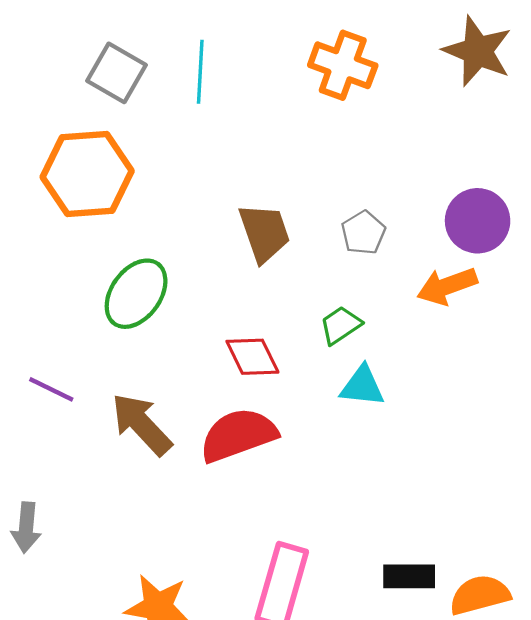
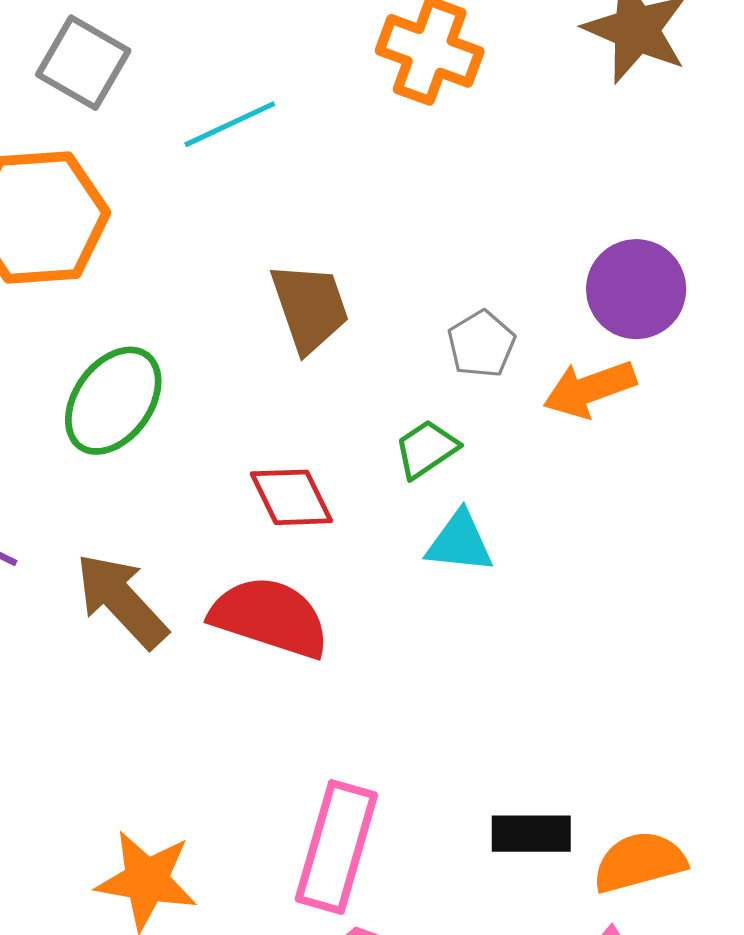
cyan line: (200, 72) -> (230, 124), moved, turned 62
gray pentagon: (363, 233) -> (481, 344), moved
red semicircle: (238, 435) -> (270, 617), turned 38

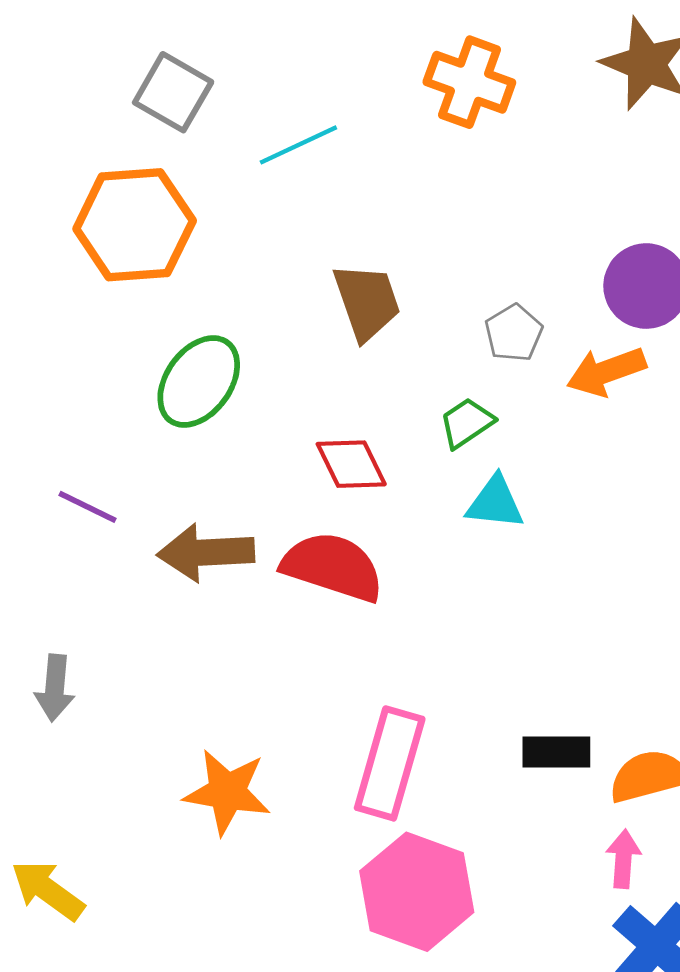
brown arrow: (122, 601) -> (206, 553), turned -50

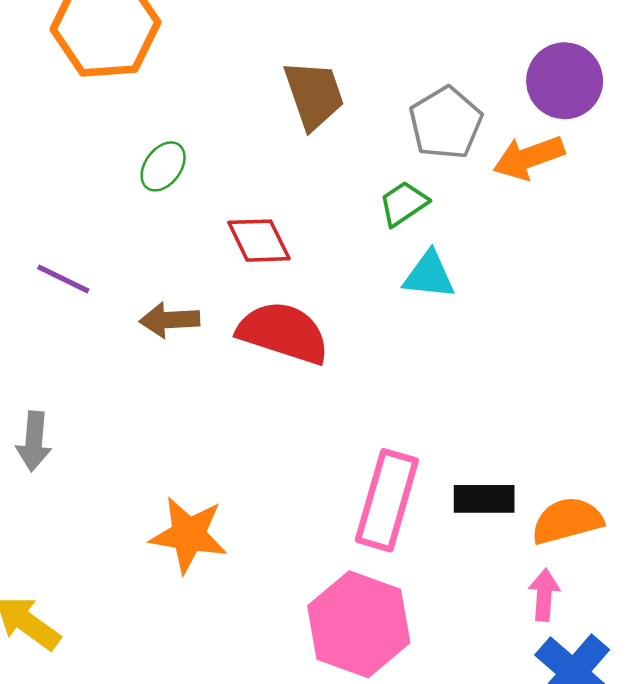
gray pentagon: (514, 333) -> (446, 123), size x1.4
green ellipse: (199, 381) -> (163, 166), size x0.6
red diamond: (351, 464) -> (259, 241), moved
brown arrow: (206, 553) -> (169, 320), size x0.7
pink rectangle: (390, 763) -> (387, 500), moved

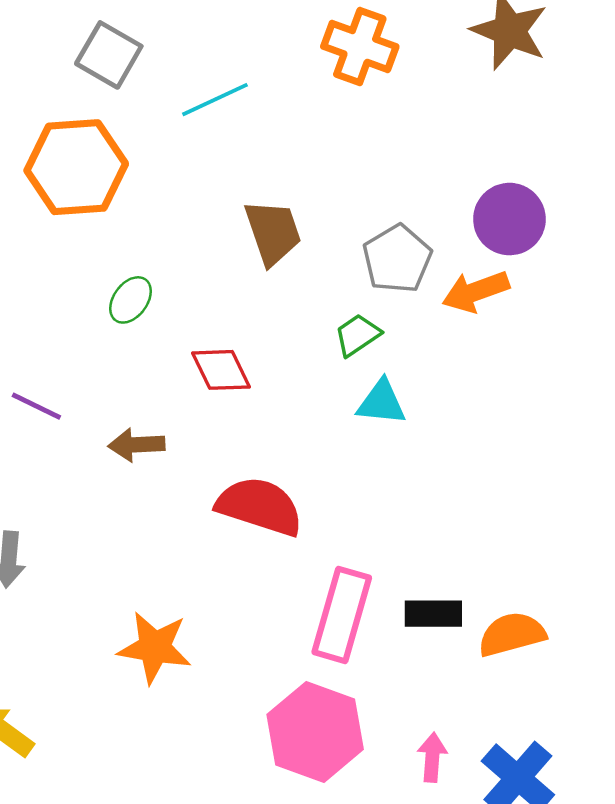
red semicircle: (283, 333) -> (260, 506), moved
pink arrow: (544, 595) -> (432, 757), moved

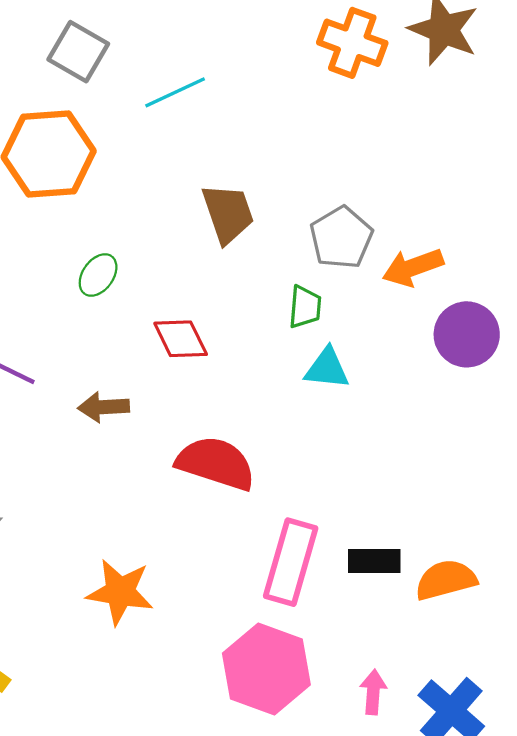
orange cross: (360, 46) -> (352, 43), moved
purple circle: (509, 219) -> (467, 334), moved
green trapezoid: (357, 335) -> (305, 307), turned 129

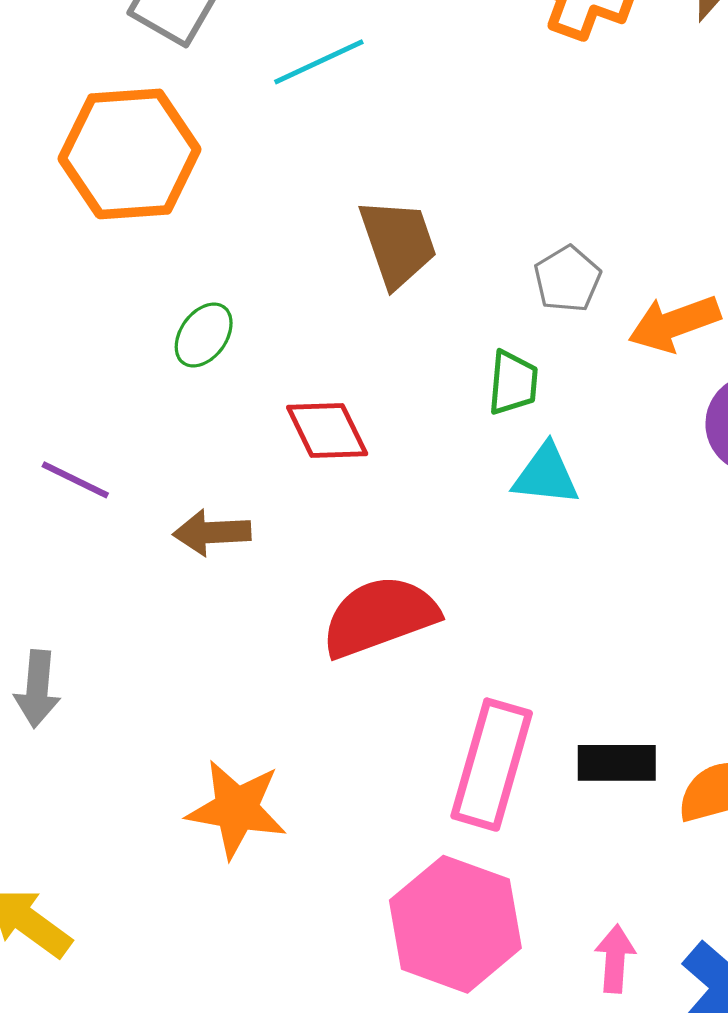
gray pentagon: (341, 238) -> (567, 279), size x0.7
red semicircle: (216, 463) -> (380, 616), turned -38

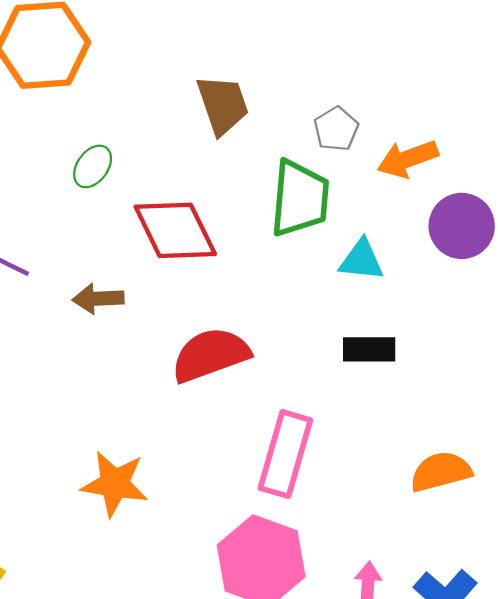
green trapezoid: (513, 383) -> (300, 198), size x1.8
red diamond: (327, 430) -> (175, 230), size x1.5
cyan triangle: (546, 475) -> (361, 260), moved
black rectangle: (617, 763) -> (369, 349), moved

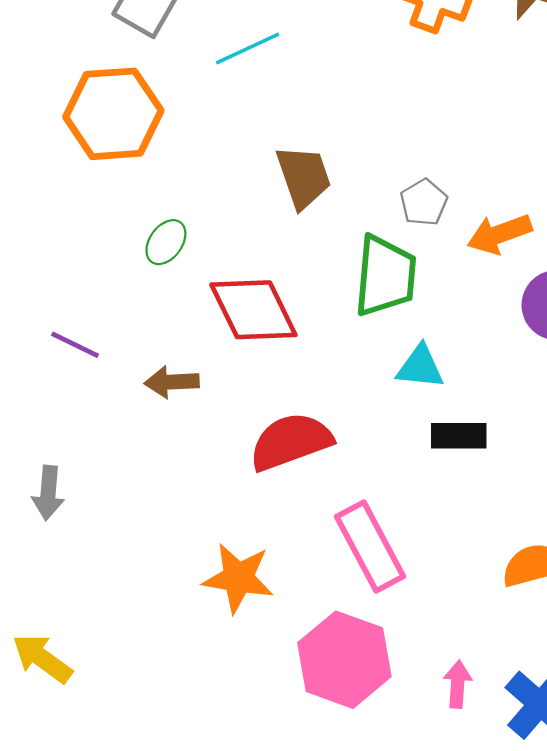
cyan triangle: (361, 260) -> (420, 367), moved
pink rectangle: (285, 454) -> (370, 547), turned -44
orange star: (115, 484) -> (238, 578), moved

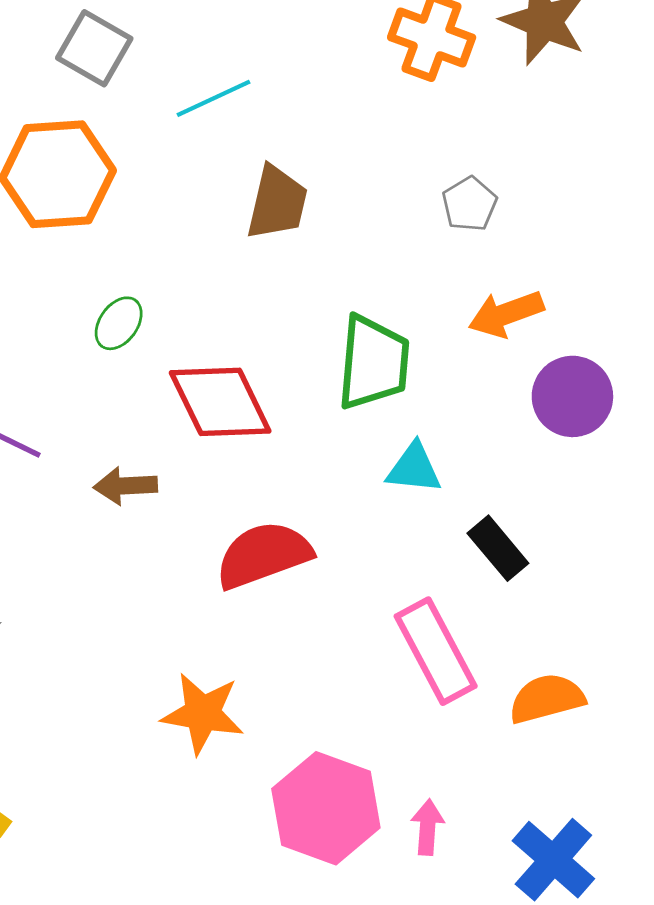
brown trapezoid: (304, 177) -> (277, 203), moved, turned 32
gray pentagon: (424, 202) -> (469, 204), moved
black rectangle: (459, 436) -> (498, 548), moved, turned 50
pink rectangle: (370, 547) -> (436, 651), moved
pink arrow: (458, 684) -> (427, 827), moved

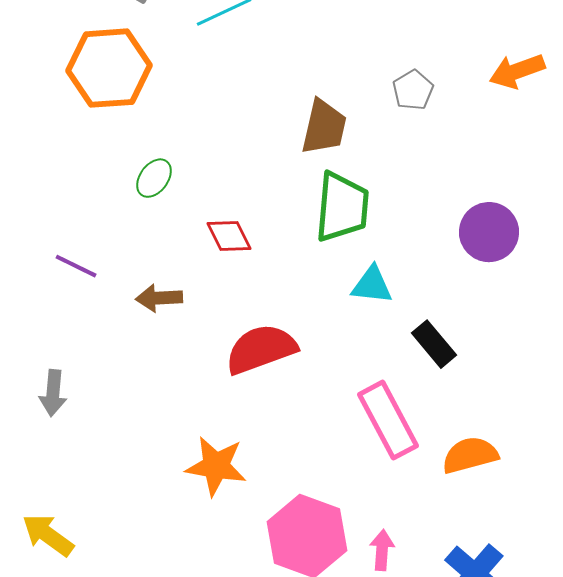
brown trapezoid: (277, 203) -> (324, 127), moved
orange arrow: (506, 314) -> (517, 71), moved
red diamond: (220, 402) -> (229, 236), size x0.6

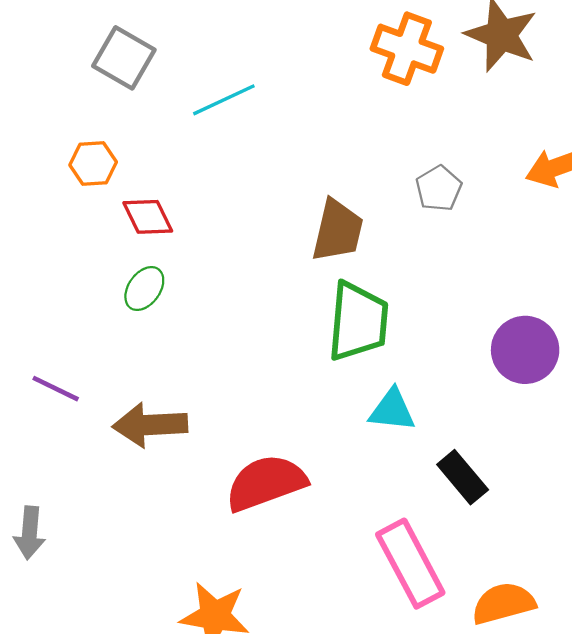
orange hexagon: (109, 68) -> (93, 163), size x0.5
red diamond: (229, 236) -> (148, 217), moved
brown arrow: (159, 298) -> (150, 425), size x1.4

